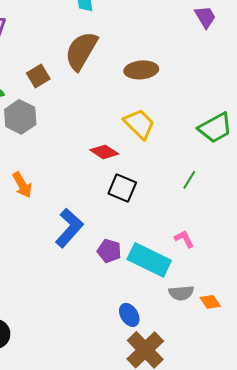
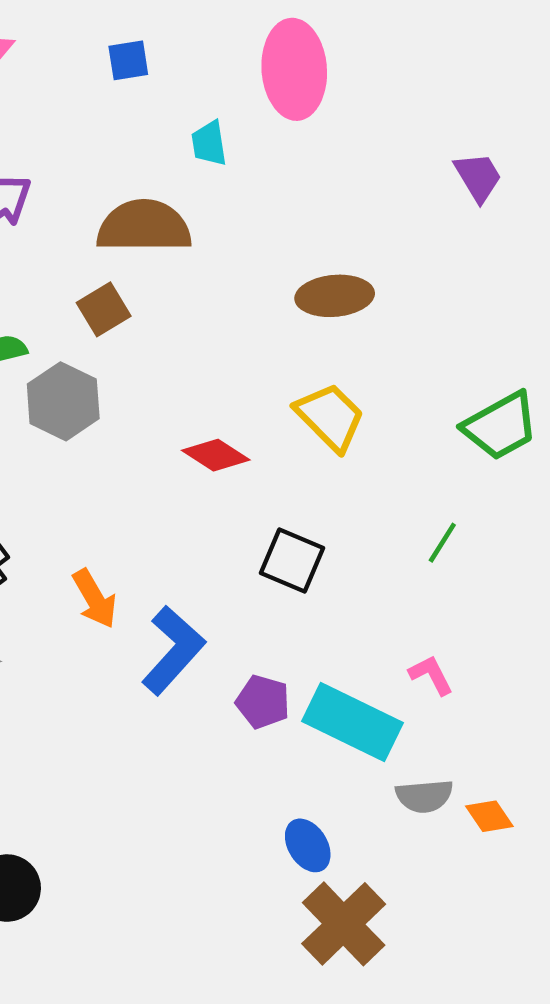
brown semicircle: (81, 51) -> (144, 226), moved, turned 60
red diamond: (104, 152) -> (216, 455), moved
orange arrow: (22, 185) -> (95, 599), moved

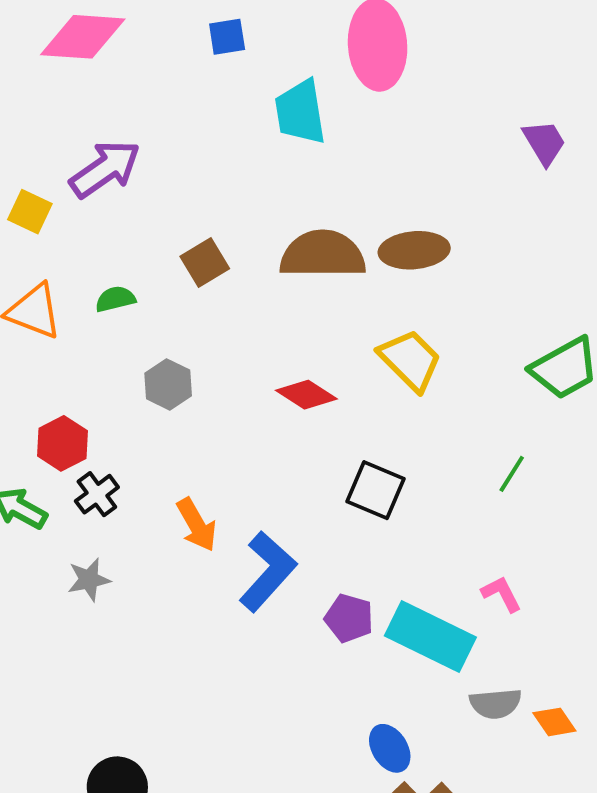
cyan trapezoid: (209, 143) -> (300, 112), size x1.6
brown semicircle: (144, 226) -> (323, 254), moved
gray hexagon: (63, 401) -> (168, 384), moved, size x0.7

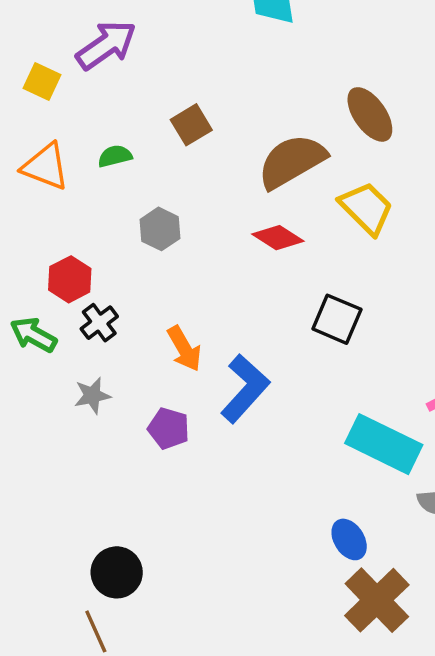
brown ellipse: (414, 250) -> (370, 114), turned 60
brown semicircle: (323, 254) -> (292, 161), moved, turned -30
purple pentagon: (349, 618) -> (169, 428), moved

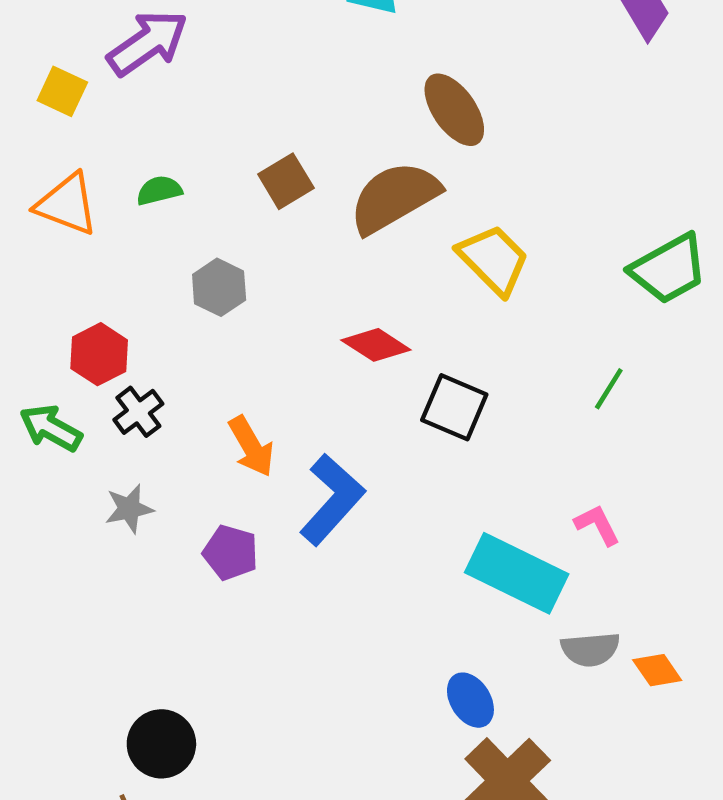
brown ellipse: (370, 114) -> (454, 110), moved
brown square: (191, 125) -> (286, 181), moved
red diamond: (278, 238) -> (376, 345), moved

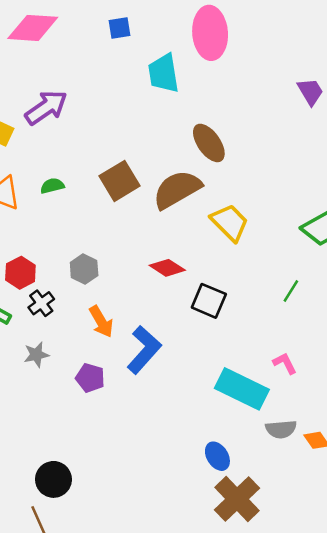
brown square: (286, 181) -> (120, 181), size x1.4
gray hexagon: (219, 287) -> (84, 269), moved

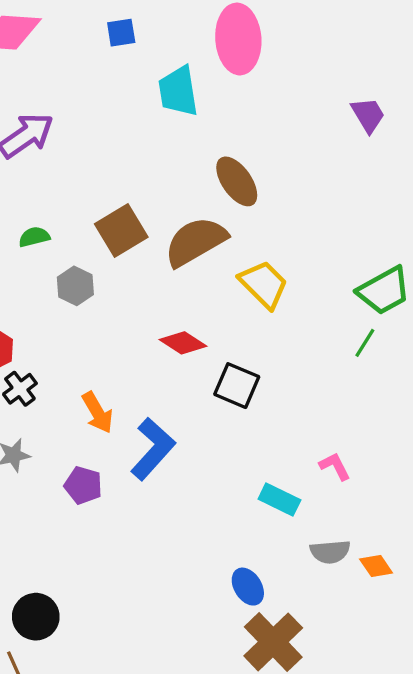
gray hexagon: (84, 269) -> (75, 286), moved
green line: (291, 291) -> (365, 343), moved
cyan rectangle: (242, 389) -> (279, 500), size x0.6

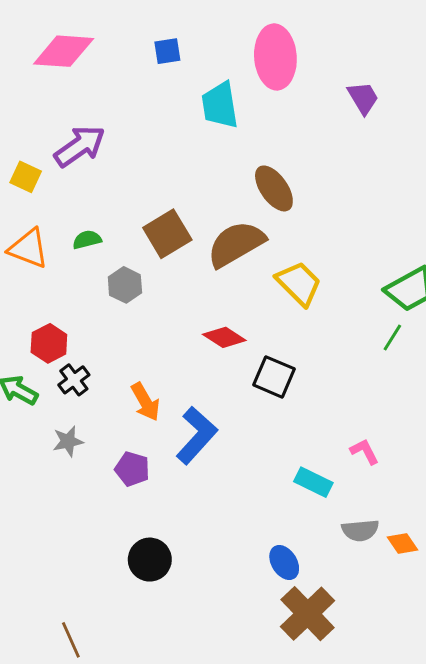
purple trapezoid: (368, 115) -> (363, 98), moved
black circle: (36, 617) -> (150, 560), moved

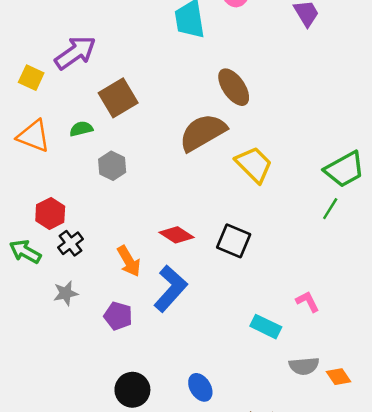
brown square: (167, 234) -> (118, 98), moved
red diamond: (224, 337) -> (176, 235), moved
blue ellipse: (284, 562) -> (200, 387), moved

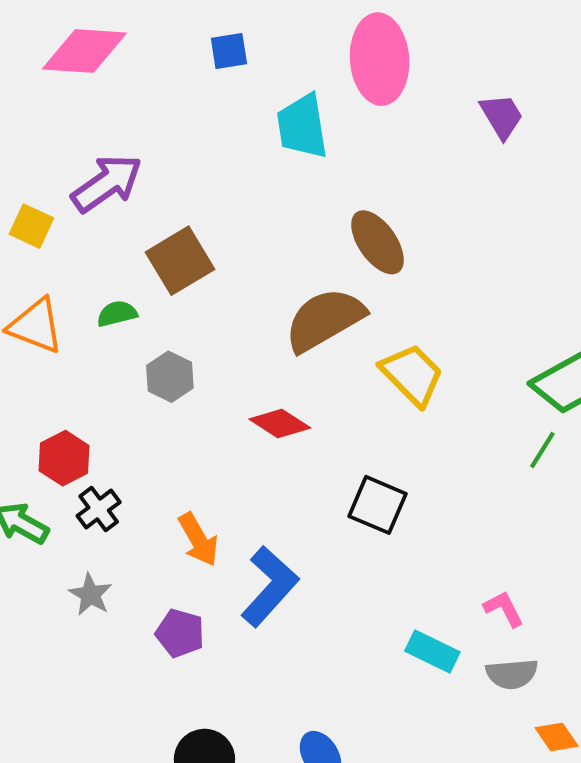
red diamond: (176, 235) -> (280, 424), moved
gray star: (66, 293) -> (90, 595), turned -30
gray semicircle: (304, 366) -> (512, 674), moved

